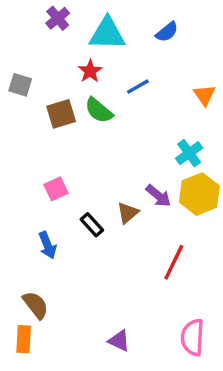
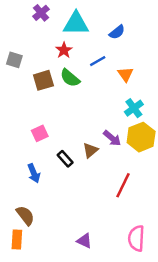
blue semicircle: (167, 32) -> (117, 32), moved
orange triangle: (204, 95) -> (125, 74), moved

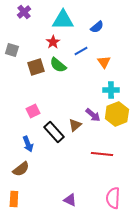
purple cross: (41, 13) -> (24, 12), moved
cyan cross: (134, 108) -> (111, 90), turned 35
black rectangle: (65, 159) -> (54, 132), size x1.5
red line: (123, 185) -> (102, 154), turned 70
brown semicircle: (25, 215) -> (21, 169), moved, turned 90

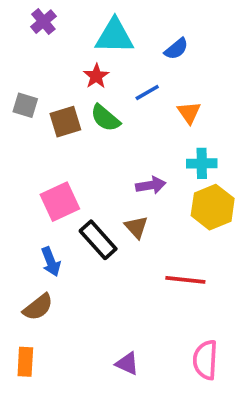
gray square: (12, 50) -> (25, 105), moved
pink square: (33, 111) -> (60, 202), size x1.5
purple arrow: (93, 115) -> (151, 185), moved, turned -49
brown triangle: (75, 125) -> (136, 227), turned -32

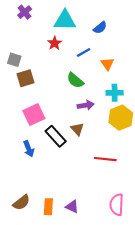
green semicircle: (105, 118) -> (75, 80), moved
brown square: (65, 122) -> (26, 78), moved
brown semicircle: (38, 307) -> (21, 203), moved
orange rectangle: (25, 362) -> (48, 207), moved

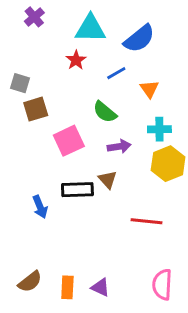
blue semicircle: (100, 28) -> (139, 39), size x1.6
pink square: (34, 115) -> (69, 141), moved
black rectangle: (56, 136) -> (77, 190), turned -50

